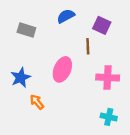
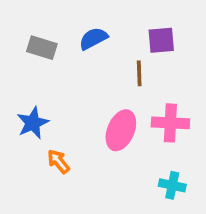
blue semicircle: (66, 16) -> (93, 38), moved
purple square: (102, 25) -> (161, 40), turned -30
pink ellipse: (62, 69) -> (121, 130), moved

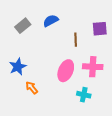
purple square: (161, 40) -> (100, 29), moved
gray rectangle: (42, 48) -> (23, 26), turned -56
cyan cross: (172, 185) -> (84, 95), moved

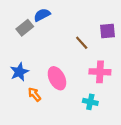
blue semicircle: (51, 21) -> (42, 15), moved
brown line: (76, 40) -> (82, 43), turned -40
pink ellipse: (66, 71) -> (57, 78), moved, turned -50

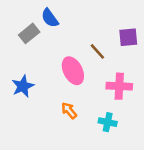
blue semicircle: (42, 15) -> (50, 18), turned -98
pink ellipse: (57, 78) -> (73, 71), moved
orange arrow: (34, 94) -> (69, 111), moved

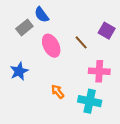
purple square: (128, 37) -> (107, 31), turned 35
pink ellipse: (73, 71) -> (51, 46), moved
cyan cross: (108, 122) -> (90, 101), size x1.5

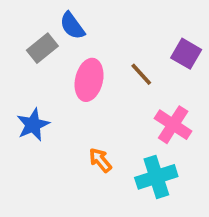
pink ellipse: (51, 46) -> (89, 80), turned 40
pink cross: (99, 71) -> (173, 125), turned 30
cyan cross: (90, 101) -> (156, 177), turned -30

